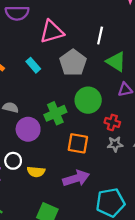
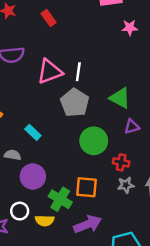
white line: (100, 36) -> (78, 72), moved
cyan rectangle: (33, 65) -> (33, 132), moved
green cross: (55, 113) -> (60, 199), moved, turned -30

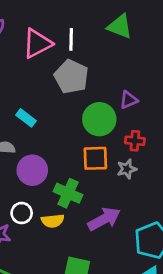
green triangle: (120, 98) -> (120, 26), moved
purple triangle: (132, 127) -> (129, 100), moved
gray star: (126, 185) -> (127, 169), moved
orange square: (86, 187) -> (95, 158), moved

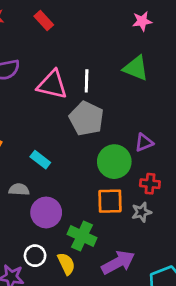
pink triangle: (37, 43) -> (52, 85), turned 40
yellow semicircle: (53, 221) -> (66, 264), turned -110

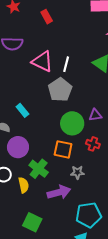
gray star: (142, 212) -> (77, 172), moved

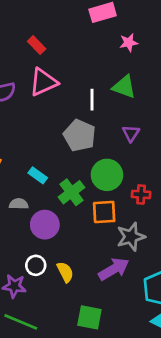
pink triangle: (42, 61) -> (43, 82), moved, turned -35
white line: (66, 64) -> (92, 100), moved
purple triangle: (95, 115) -> (131, 133), moved, turned -32
green cross: (39, 169) -> (71, 192), moved, turned 30
gray star: (77, 172) -> (131, 237), size x1.5

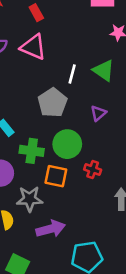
pink triangle: (43, 82) -> (33, 47), turned 32
green cross: (71, 192) -> (32, 151), turned 30
gray star: (131, 237) -> (30, 199), moved

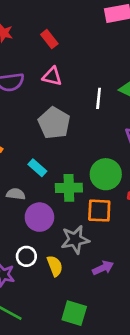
pink triangle: (33, 47) -> (52, 76), size x0.7
gray pentagon: (53, 103) -> (54, 123), moved
purple arrow: (51, 229) -> (103, 268), size x0.7

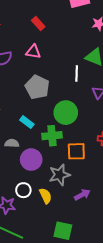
red rectangle: (49, 39) -> (38, 23), moved
white line: (99, 98) -> (77, 73), moved
green circle: (106, 174) -> (66, 113), moved

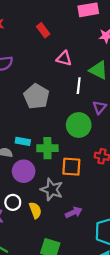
pink triangle: (33, 52) -> (64, 58), moved
green circle: (66, 113) -> (79, 125), moved
cyan rectangle: (27, 122) -> (23, 141), moved, turned -32
gray star: (60, 175) -> (52, 190), turned 30

